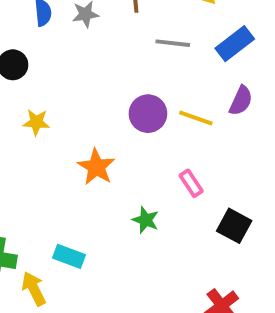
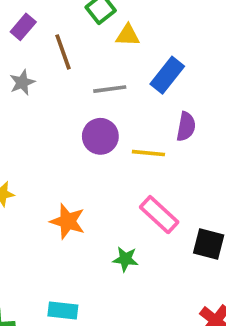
purple circle: (148, 114) -> (100, 136), moved
pink rectangle: (191, 183) -> (159, 215), size x1.5

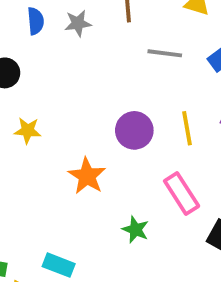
purple circle: (100, 136) -> (134, 130), moved
yellow line: (148, 153) -> (187, 128), turned 60

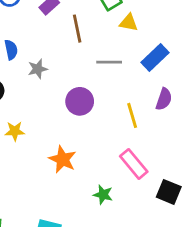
gray star: (78, 23) -> (38, 69), moved
purple circle: (134, 130) -> (80, 101), moved

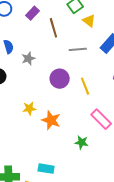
yellow triangle: (129, 23) -> (89, 21), turned 32
yellow line: (132, 115) -> (85, 86), moved
yellow star: (15, 131) -> (29, 108), moved

